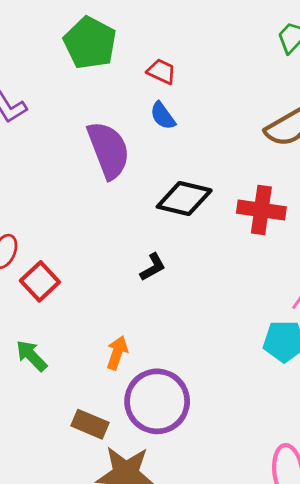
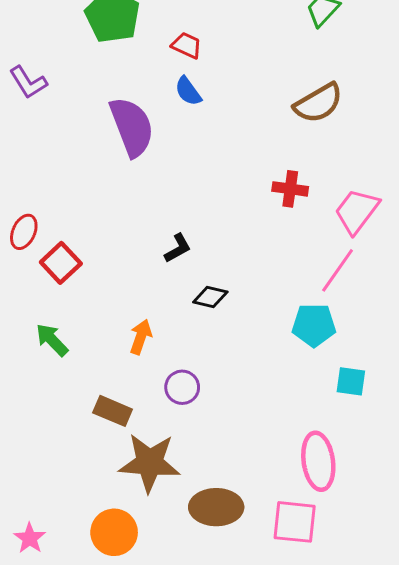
black diamond: (184, 199) -> (210, 297), moved, size x0.6
red cross: (261, 210) -> (290, 189), size x0.7
purple circle: (157, 401) -> (182, 387), size x0.5

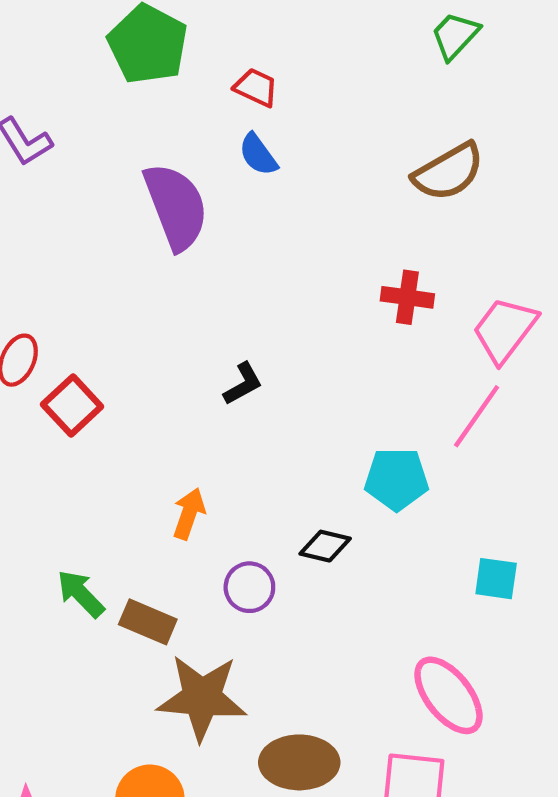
black diamond: (210, 297) -> (325, 546), moved
cyan pentagon: (314, 325) -> (397, 479), moved
green arrow: (52, 340) -> (81, 594), moved
pink ellipse: (318, 461) -> (448, 695), turned -30

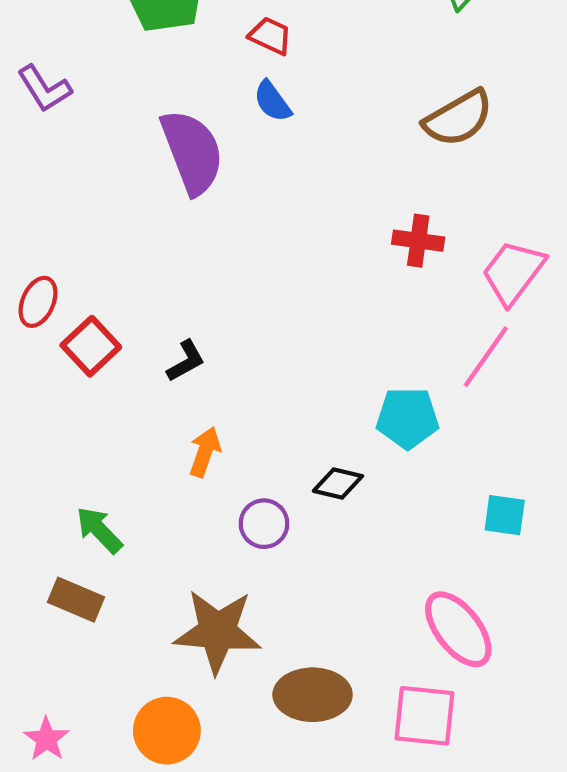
black L-shape: (243, 384) -> (186, 361), moved
brown rectangle: (148, 622) -> (76, 600), moved

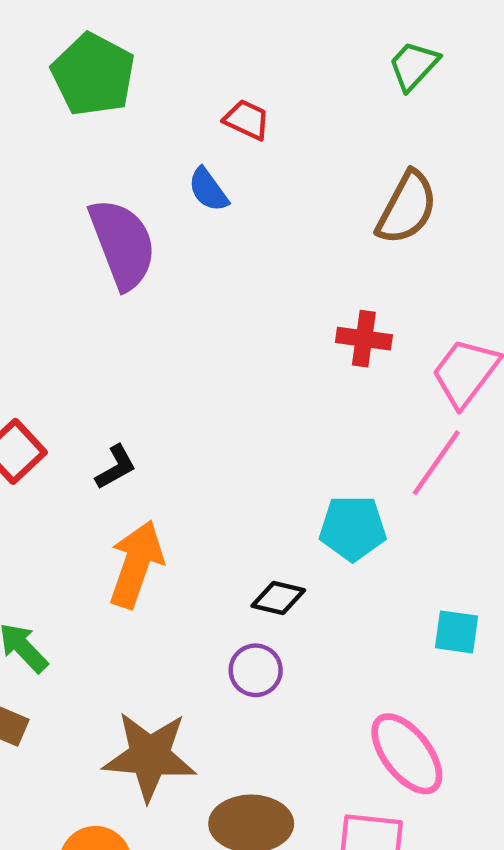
red trapezoid: (270, 36) -> (247, 120), moved
brown semicircle: (458, 118) -> (407, 208), turned -32
orange arrow: (205, 452) -> (136, 564), size x1.6
purple circle: (264, 524) -> (256, 670), moved

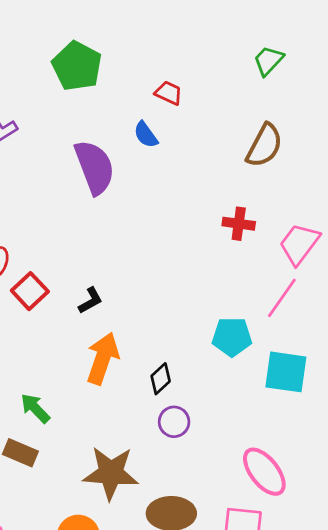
black diamond: (278, 598) -> (161, 379), moved, turned -56
cyan square: (456, 632) -> (286, 372), moved, size x1.6

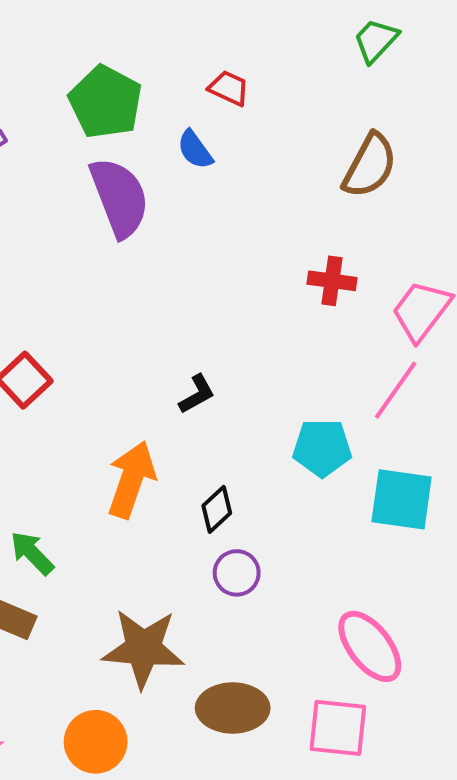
green pentagon: (77, 66) -> (106, 102), moved
black L-shape: (90, 301) -> (197, 394), moved

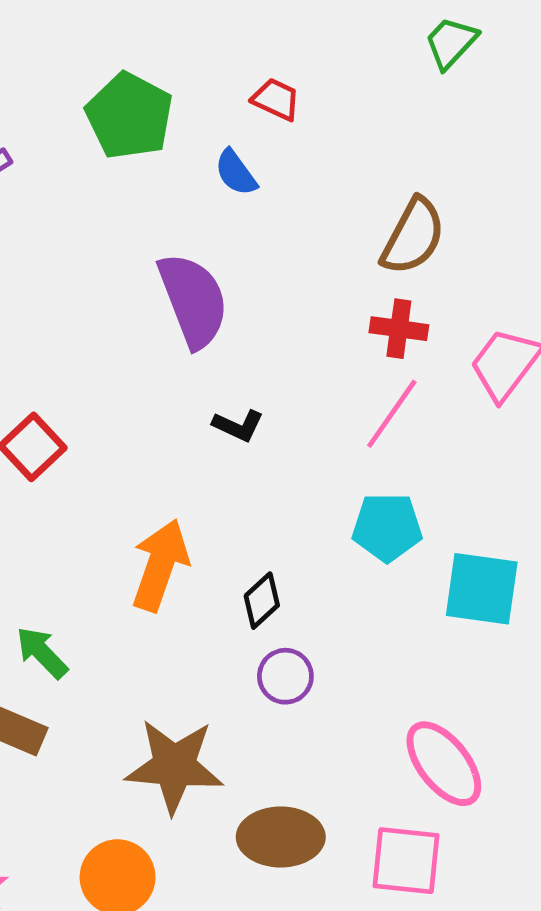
brown semicircle: (370, 166) -> (413, 236), moved
purple semicircle: (119, 197) -> (193, 300), moved
pink line: (396, 390) -> (392, 414), moved
black L-shape: (197, 394) -> (238, 426), moved, turned 54

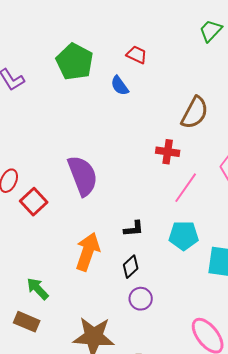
purple semicircle: (193, 300) -> (83, 176), moved
red cross: (399, 329) -> (168, 152), moved
black L-shape: (238, 426) -> (134, 229), moved, turned -30

